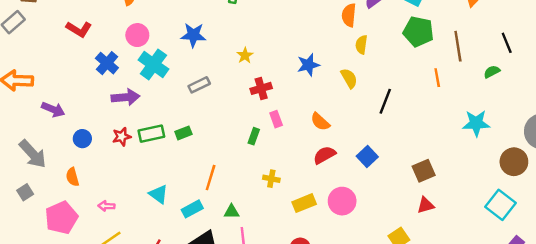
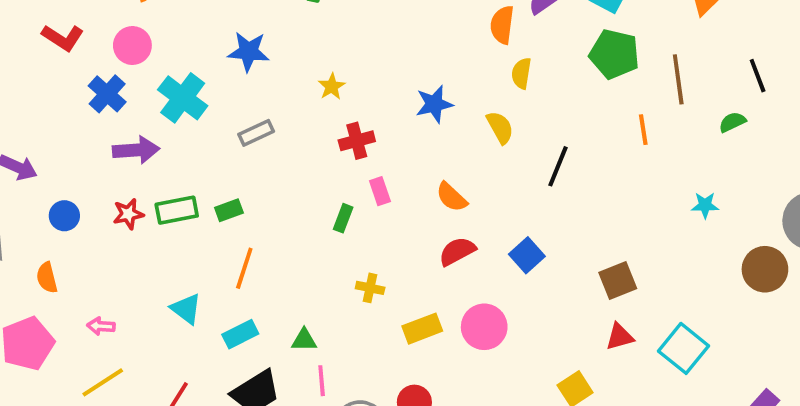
pink circle: (137, 35) -> (132, 46), moved
cyan star: (476, 123) -> (705, 205), size x0.6
orange line: (211, 178) -> (244, 268), moved
cyan square: (501, 205) -> (684, 348), moved

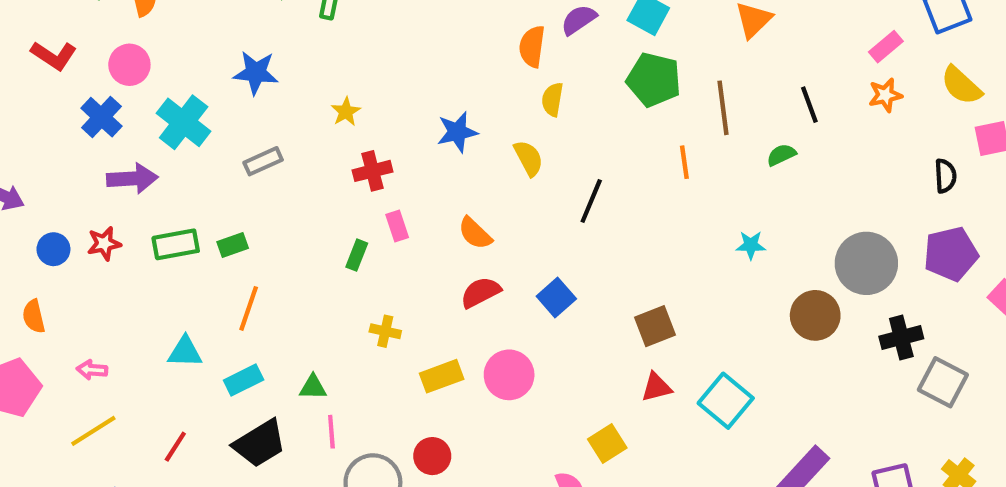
red star: (128, 214) -> (104, 244), moved
cyan triangle: (186, 309) -> (185, 352), turned -36

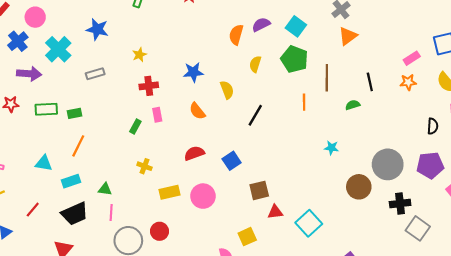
yellow semicircle: (552, 99) -> (255, 64), moved
orange semicircle: (475, 233) -> (197, 111), moved
brown square: (655, 326) -> (259, 190), moved

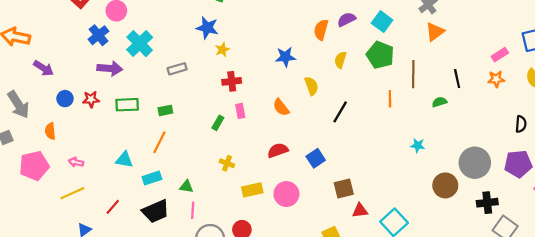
blue star: (97, 29) -> (207, 28), moved
blue star: (193, 72) -> (285, 57), moved
green rectangle: (74, 113) -> (165, 110), moved

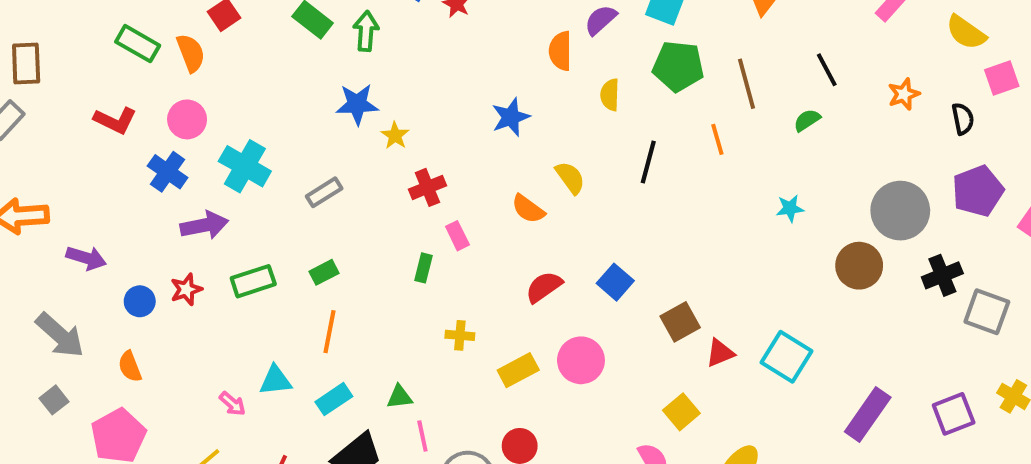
orange star: (496, 79) -> (904, 94), moved
yellow semicircle: (311, 86) -> (570, 178), moved
black line: (340, 112) -> (648, 162), moved
pink arrow: (76, 162) -> (232, 404), moved, turned -136

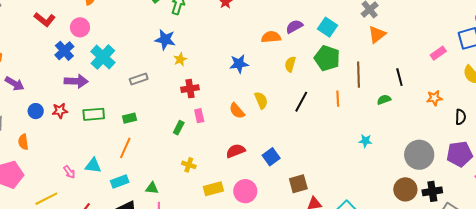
orange semicircle: (560, 51) -> (271, 37), turned 72
brown circle: (859, 266) -> (405, 189), moved

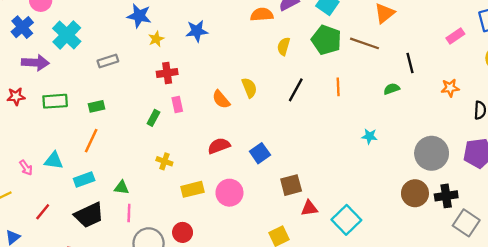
blue star: (239, 64) -> (197, 31), moved
brown line: (358, 75) -> (364, 43), moved, turned -70

